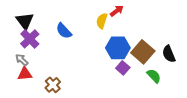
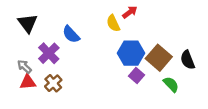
yellow semicircle: (102, 21) -> (113, 23), turned -42
purple cross: (30, 39) -> (49, 53), moved
brown cross: (53, 85) -> (53, 83), moved

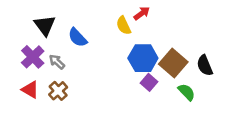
black triangle: (28, 23) -> (45, 25), moved
purple cross: (49, 53) -> (33, 57), moved
gray arrow: (24, 67) -> (57, 62), moved
red triangle: (28, 82) -> (30, 90), turned 35

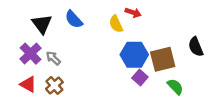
red arrow: (142, 13) -> (133, 13), turned 56
blue semicircle: (78, 38) -> (74, 19), moved
brown square: (173, 63) -> (163, 59), turned 35
black semicircle: (205, 65) -> (196, 47), moved

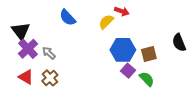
black triangle: (42, 24) -> (21, 31), moved
yellow semicircle: (116, 24) -> (106, 22), turned 70
brown square: (163, 59) -> (149, 54), size x0.7
green semicircle: (175, 87) -> (147, 79), moved

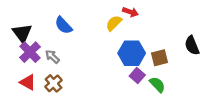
blue semicircle: (68, 18) -> (64, 25), moved

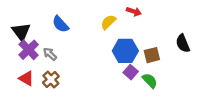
red arrow: (131, 12) -> (134, 11), moved

